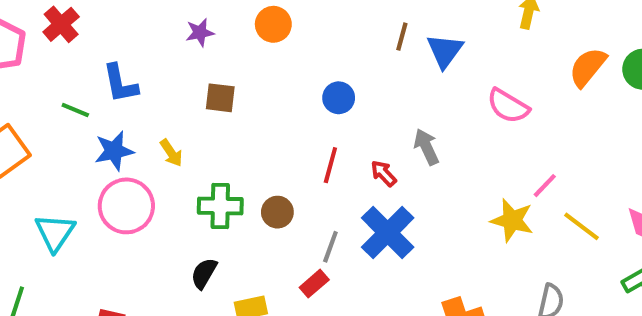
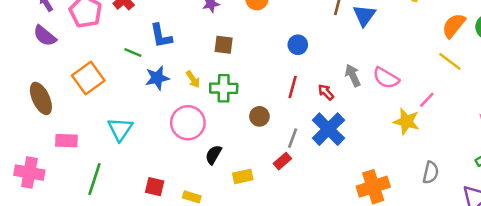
pink semicircle: (508, 106) -> (386, 78), moved
pink circle: (126, 206) -> (188, 123), moved
green cross: (220, 206) -> (224, 88), moved
yellow line: (582, 226) -> (450, 61), moved

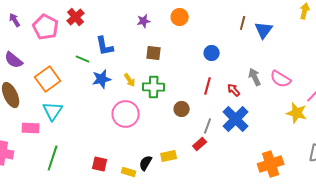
purple semicircle: (45, 36) -> (14, 60), moved
cyan triangle: (120, 129) -> (53, 111), moved
black semicircle: (213, 155) -> (146, 163), moved

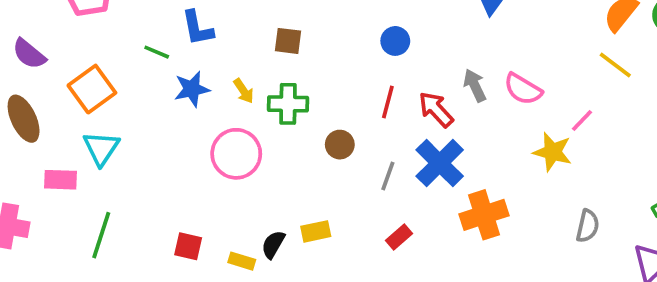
red arrow: (234, 90) -> (436, 109), size x1.5
red rectangle: (200, 144) -> (399, 237), moved
orange cross: (271, 164) -> (484, 215), moved

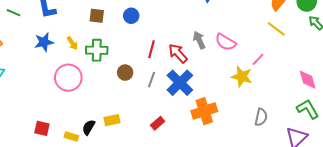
blue circle: (395, 41) -> (131, 16), moved
green line: (157, 52) -> (14, 13), moved
gray line: (388, 176) -> (151, 80), moved

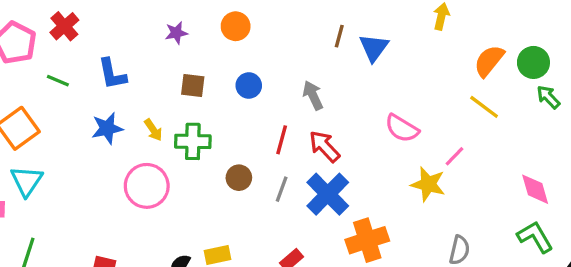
gray arrow: (199, 40) -> (313, 95), moved

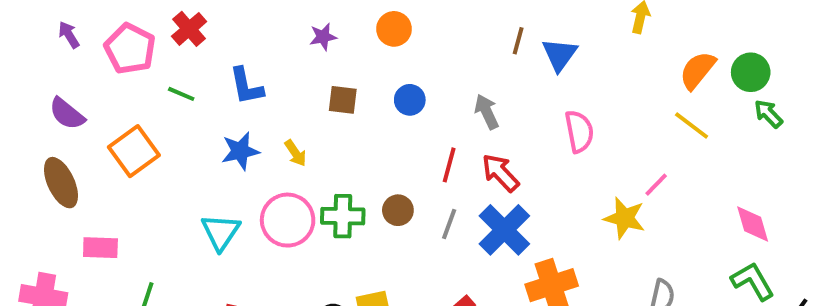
pink semicircle: (402, 128) -> (579, 131), moved, turned -132
green cross: (193, 141) -> (343, 216), moved
cyan triangle: (27, 181) -> (221, 232), moved

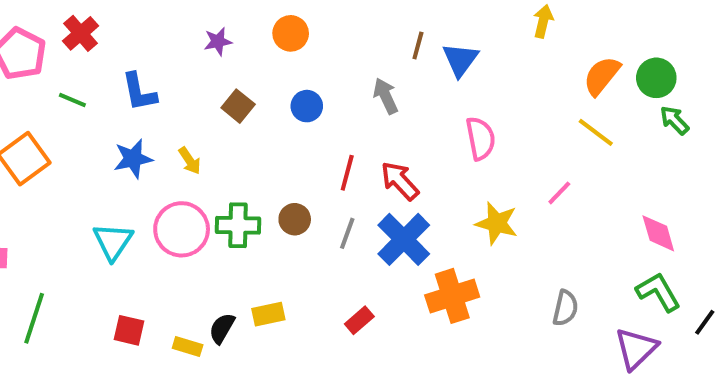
brown square: (343, 100) -> (238, 106), turned 32
gray arrow: (487, 112) -> (386, 96), moved
yellow star: (625, 218) -> (497, 223), moved

